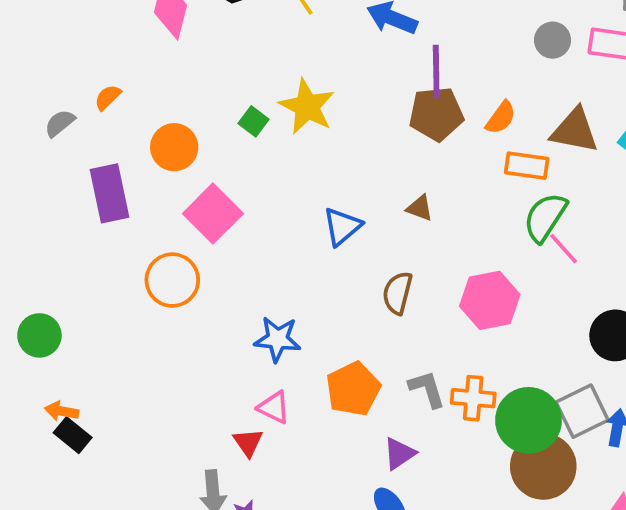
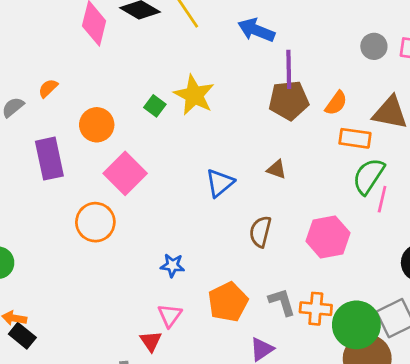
pink line: (564, 249) -> (382, 199), turned 55
blue star: (278, 339) -> (172, 265), size x0.7
pink triangle: (274, 407) -> (170, 315), turned 40

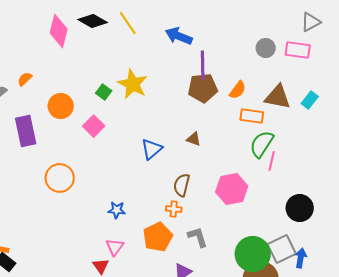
pink square: (125, 173) -> (94, 126), moved, size x0.7
orange cross: (316, 309) -> (174, 209), moved, size x0.7

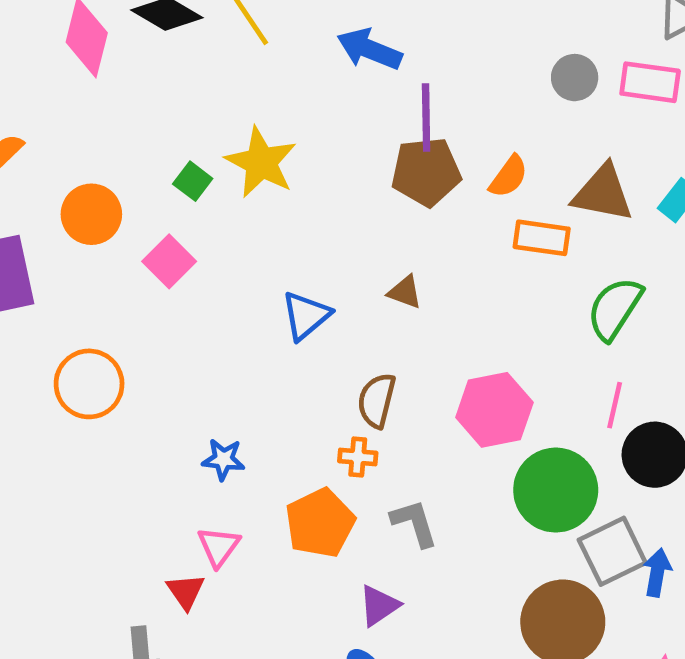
green semicircle: (262, 144) -> (615, 309), moved
pink line: (272, 161) -> (615, 405), moved
green circle: (253, 254) -> (556, 490), moved

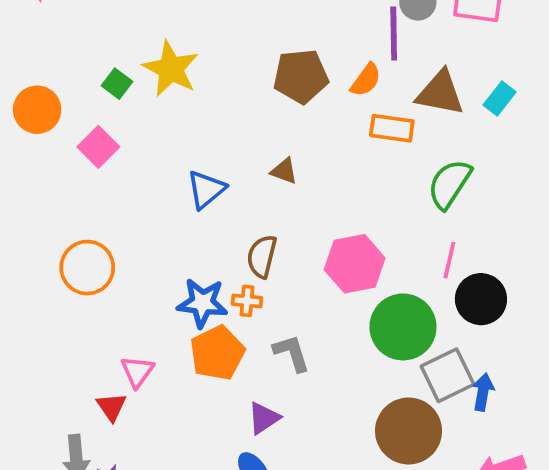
purple line: (426, 118) -> (394, 34), moved
orange circle: (89, 384) -> (87, 268), moved
blue star: (223, 459) -> (202, 303), moved, size x1.5

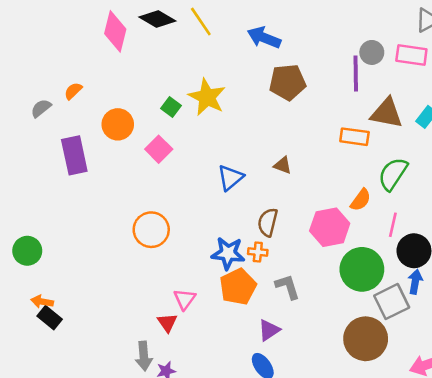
brown pentagon: (301, 76) -> (288, 82), moved
orange semicircle: (366, 80) -> (361, 200), moved
blue arrow: (483, 392) -> (415, 282), moved

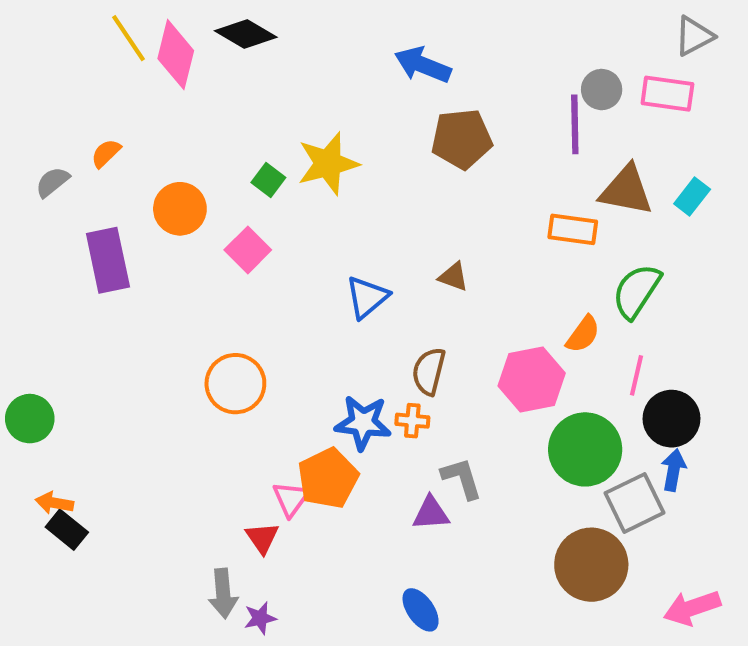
yellow line: (201, 21) -> (129, 38), moved
yellow star: (207, 97) -> (328, 164), turned 30
orange pentagon: (238, 287) -> (328, 478), moved
purple triangle: (269, 330) -> (431, 513), moved, turned 30

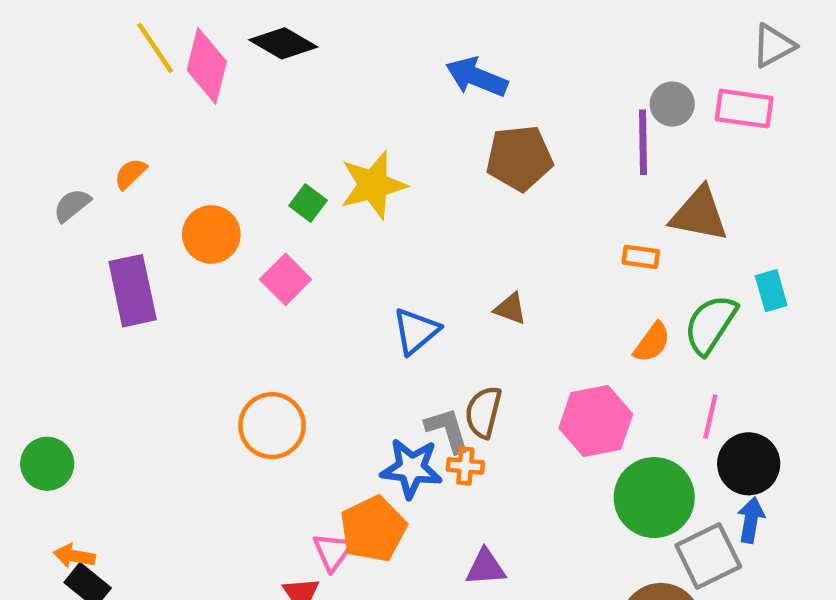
cyan rectangle: (692, 196) -> (771, 291), moved, turned -54
orange rectangle: (573, 229) -> (641, 257), size x0.7
orange semicircle: (583, 334) -> (652, 342), moved
gray L-shape: (462, 478) -> (447, 430), moved

